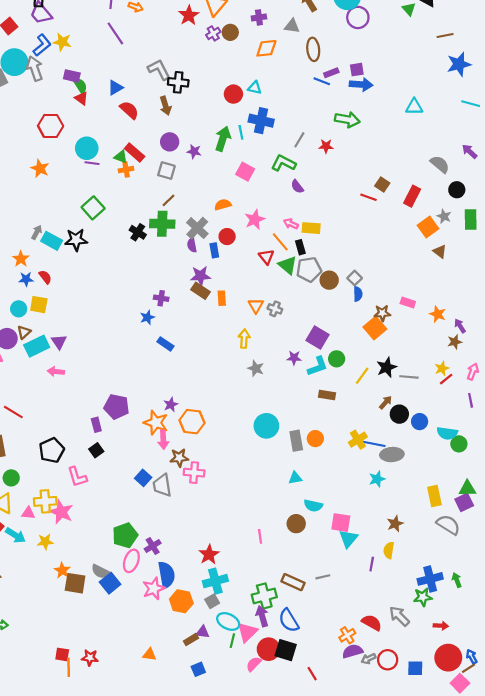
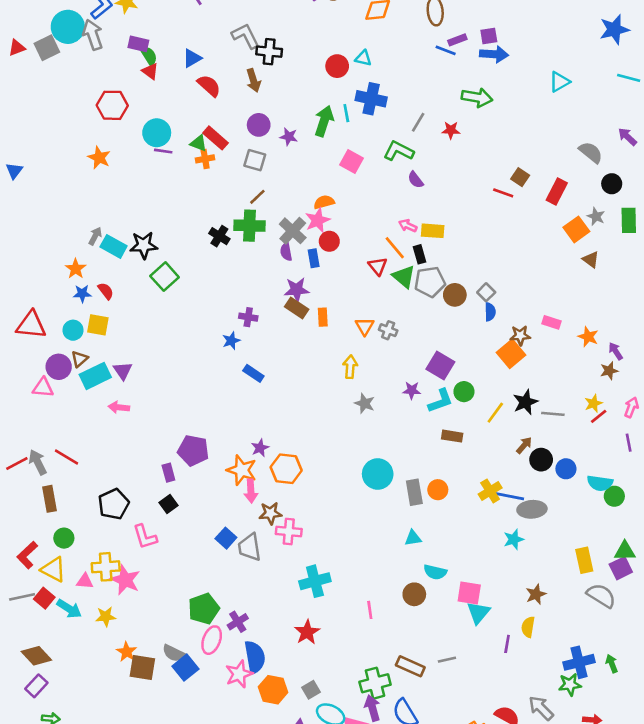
cyan triangle: (414, 107) -> (559, 82), turned -30
green square: (93, 208) -> (165, 277), moved
pink star: (255, 220) -> (318, 220), moved
cyan cross: (215, 581) -> (315, 581), moved

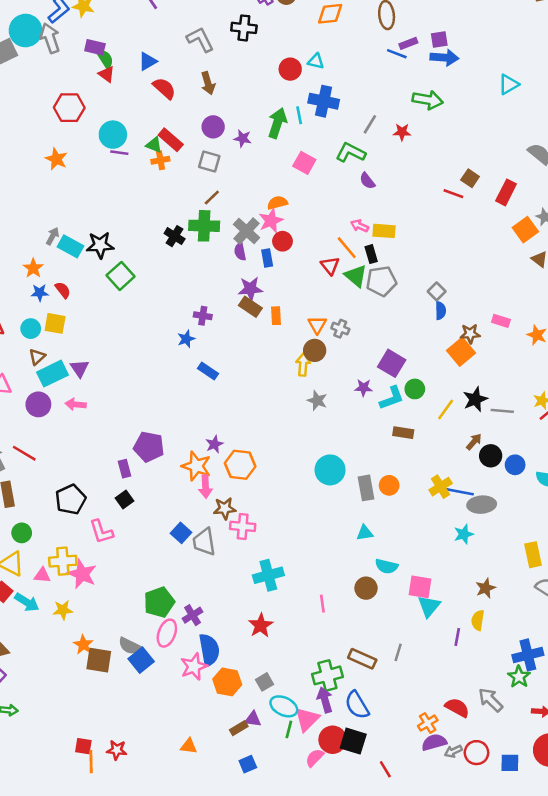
black cross: (269, 52) -> (244, 28), moved
brown circle: (455, 295) -> (315, 350), moved
purple circle: (59, 367) -> (38, 404), moved
gray line: (447, 660) -> (398, 652), turned -60
green star: (570, 685) -> (519, 677), turned -30

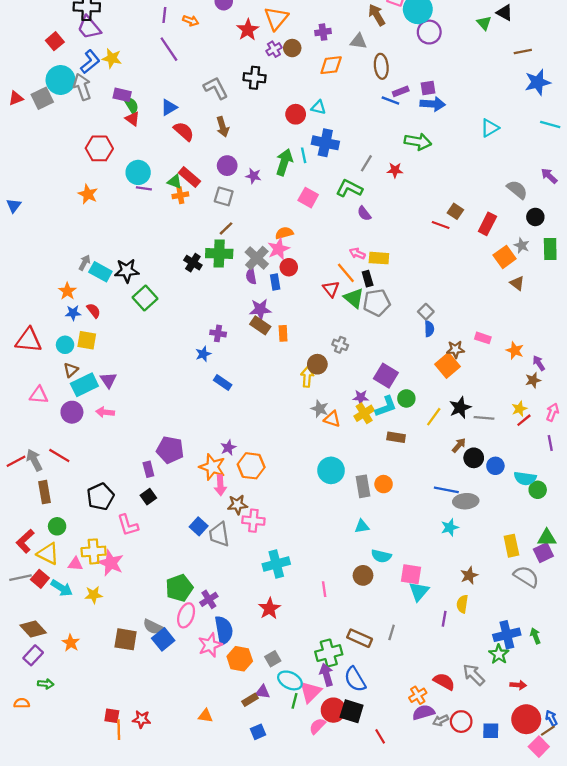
orange triangle: (317, 325) -> (332, 419), moved, turned -42
yellow cross: (441, 487) -> (364, 413), moved
orange star: (83, 645) -> (71, 643), moved

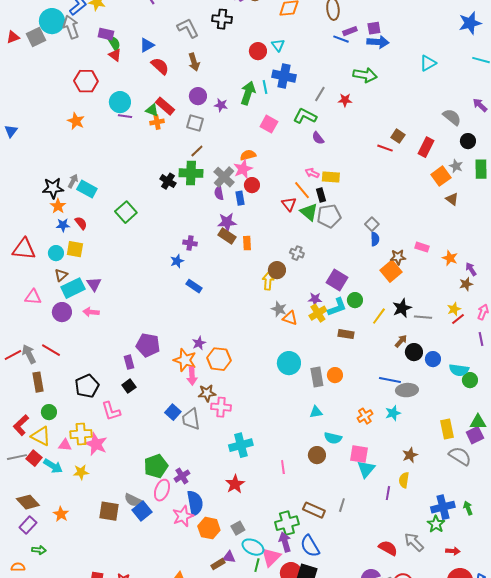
cyan triangle: (318, 107) -> (278, 45), turned 40
black star: (127, 271) -> (53, 188), moved
orange cross: (418, 695) -> (365, 416), moved

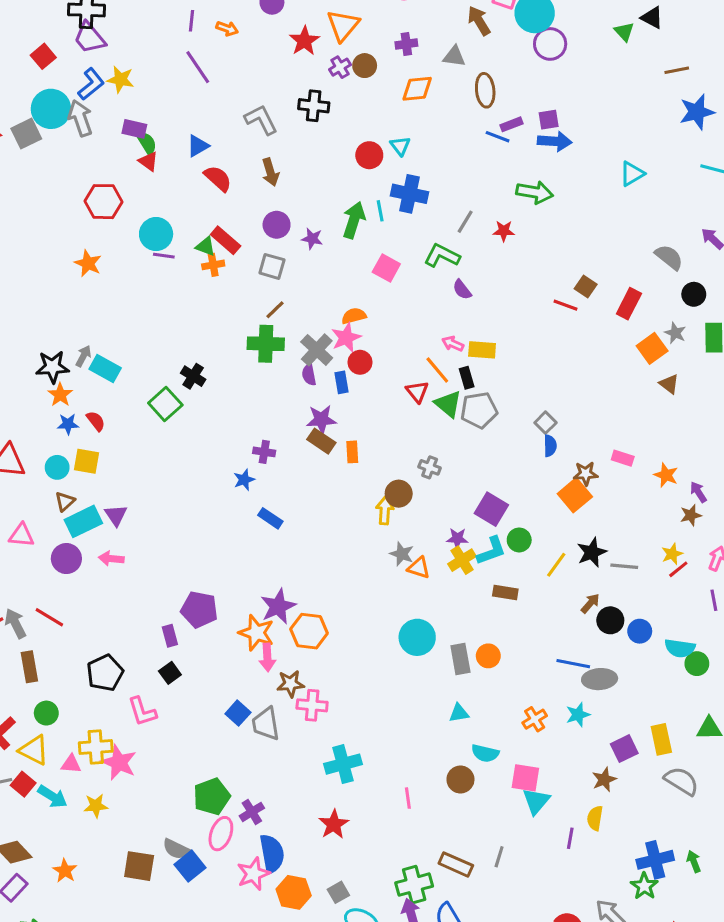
black cross: (168, 181) -> (193, 376), moved
purple star: (199, 343) -> (278, 606), size x1.6
purple square: (475, 435) -> (624, 749), moved

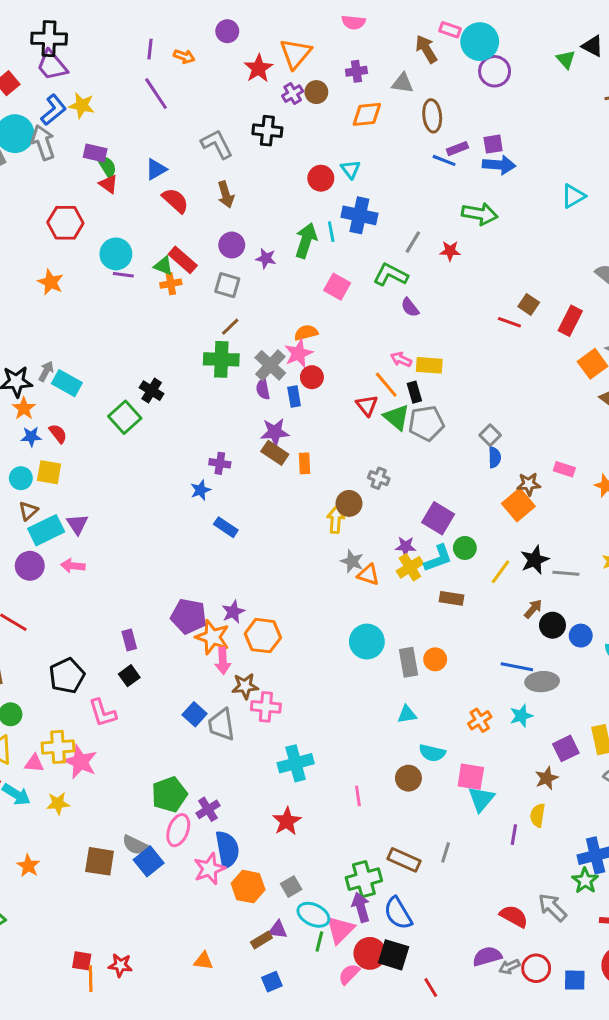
purple star: (278, 606) -> (233, 612), size x0.7
purple pentagon: (199, 610) -> (189, 616), moved

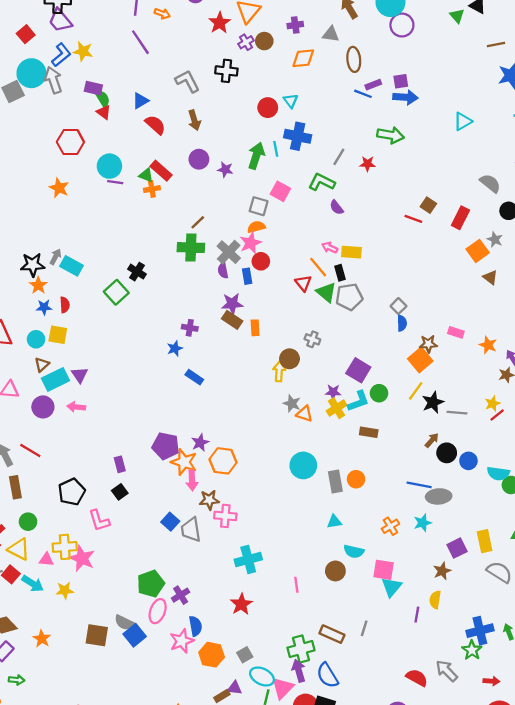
gray square: (227, 285) -> (259, 206), moved
red semicircle: (58, 434) -> (65, 305), turned 35
yellow line: (501, 572) -> (416, 391), moved
blue semicircle: (227, 849) -> (195, 626), size x0.7

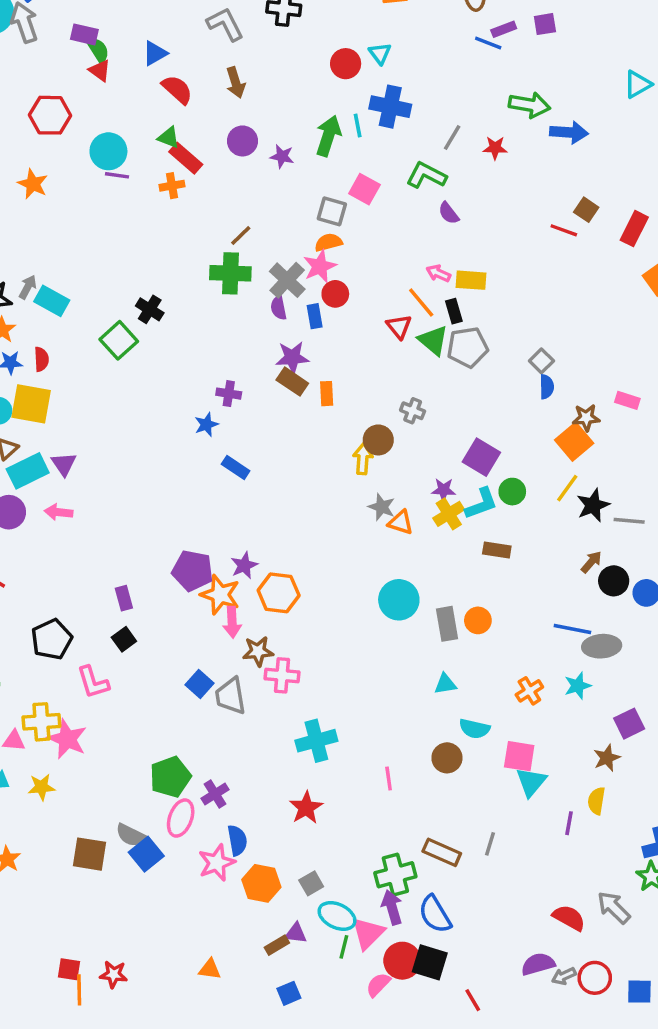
blue arrow: (405, 97) -> (569, 132), moved
green triangle: (146, 175) -> (169, 138), moved
yellow square: (58, 335) -> (31, 404), size x1.4

